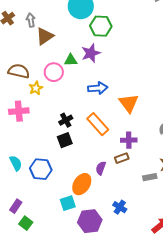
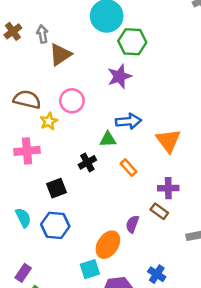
green triangle: (71, 60) -> (108, 139), moved
orange rectangle: (98, 124) -> (128, 168), size x0.6
black square: (65, 140) -> (57, 188), moved
brown rectangle: (122, 158) -> (159, 211), turned 56

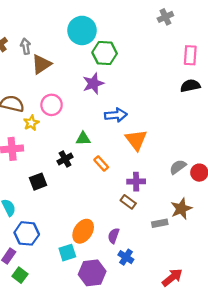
blue arrow: (128, 121) -> (116, 115), moved
purple semicircle: (132, 224) -> (114, 236), moved
blue hexagon: (55, 225) -> (27, 233), moved

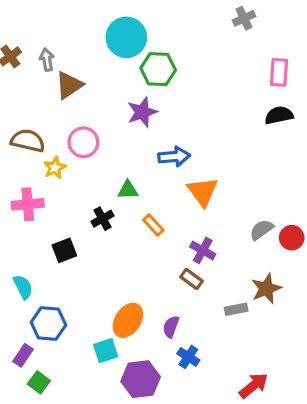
purple cross: (136, 182) -> (203, 250), turned 30

